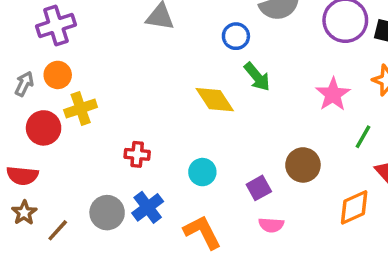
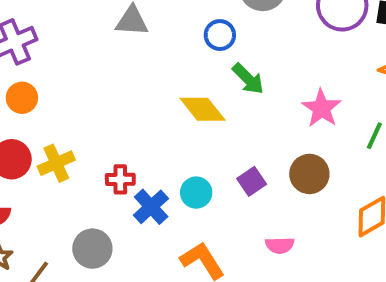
pink star: (333, 94) -> (321, 108), moved
yellow cross: (81, 109) -> (56, 163), moved
purple square: (259, 188) -> (252, 181), moved
blue cross: (148, 207) -> (151, 207), moved

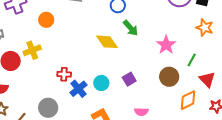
orange circle: (22, 98) -> (46, 20), moved
yellow cross: (56, 163) -> (32, 50), moved
brown circle: (309, 174) -> (169, 77), moved

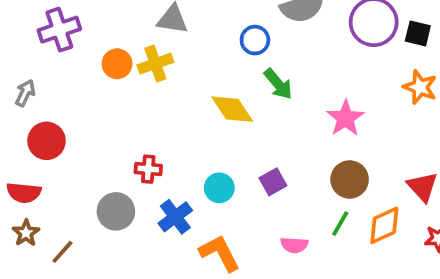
yellow cross: (32, 50) -> (155, 64), moved
green line: (192, 60) -> (340, 224), moved
blue cross: (79, 89) -> (175, 217), moved
gray circle: (48, 108) -> (116, 211), moved

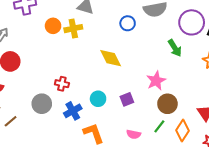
green arrow: (278, 84) -> (175, 48), moved
pink star: (345, 118) -> (156, 81), moved
orange diamond: (384, 225) -> (183, 130), turned -40

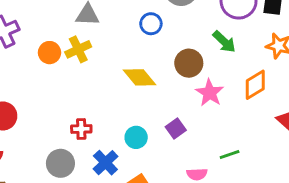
brown circle: (167, 104) -> (189, 63), moved
green line: (159, 126) -> (230, 155), turned 48
orange diamond: (183, 130) -> (255, 85), moved, turned 40

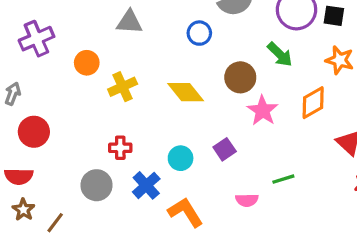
yellow cross: (78, 49) -> (123, 87), moved

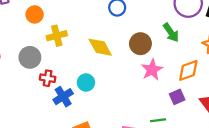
purple square: (225, 149) -> (177, 97), moved
cyan circle: (181, 158) -> (86, 82), moved
gray circle: (96, 185) -> (30, 57), moved
blue cross: (146, 185) -> (63, 97), moved

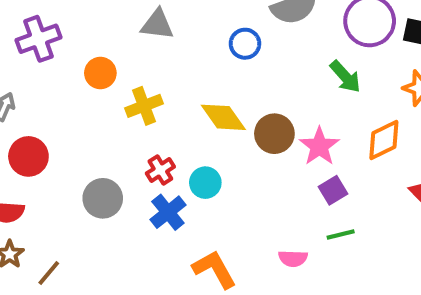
brown circle: (140, 44) -> (274, 134), moved
gray circle: (30, 57) -> (103, 198), moved
red cross: (48, 78) -> (160, 170), moved, turned -35
purple square: (177, 97) -> (333, 190), moved

